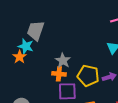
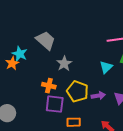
gray trapezoid: (36, 31) -> (46, 40), moved, turned 105
gray star: (63, 61) -> (64, 64), moved

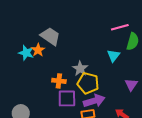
orange star: (12, 63) -> (38, 50), moved
gray star: (64, 64) -> (80, 69), moved
purple arrow: (98, 96) -> (94, 101), moved, size x1.5

